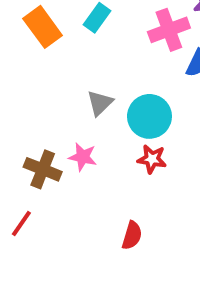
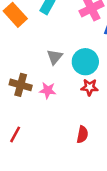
brown cross: (43, 169) -> (21, 85), moved

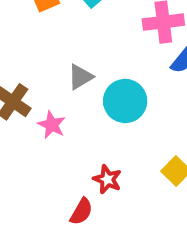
red star: (90, 87) -> (107, 179), moved

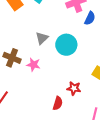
red star: (107, 179) -> (74, 88), moved

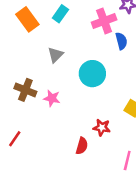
blue semicircle: (90, 18) -> (121, 41), turned -40
gray triangle: (42, 38) -> (55, 55), moved

